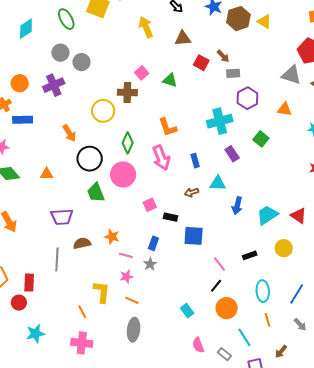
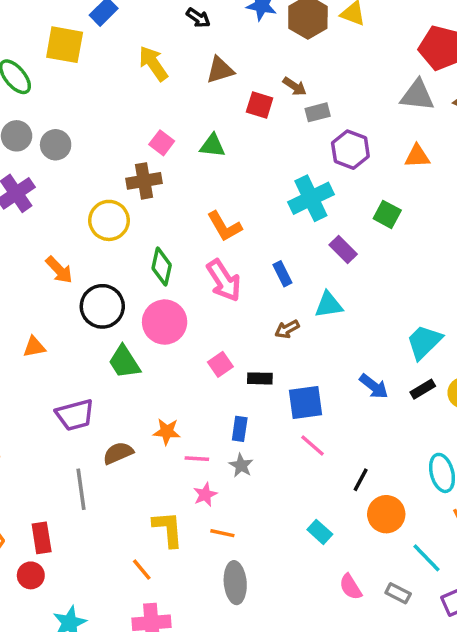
blue arrow: (237, 206) -> (374, 386), moved, turned -54
black rectangle: (250, 255) -> (423, 389), moved
pink line: (220, 264) -> (313, 445), moved

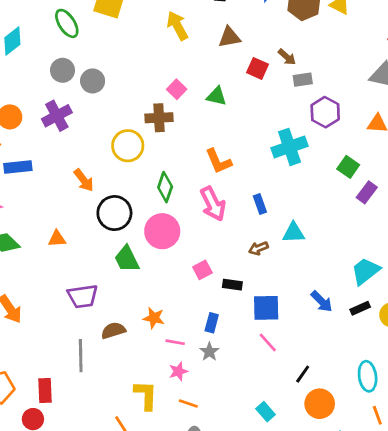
purple rectangle: (343, 250) -> (367, 192), moved, turned 75

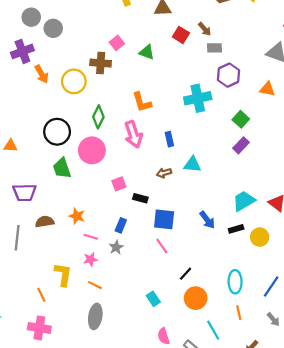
orange arrow: (84, 180) -> (41, 74), moved
purple rectangle: (367, 192) -> (241, 145), moved

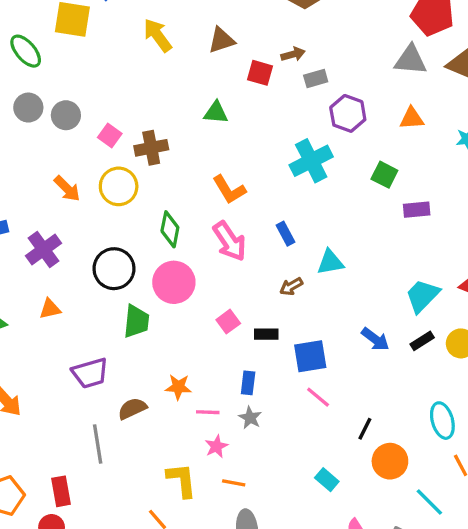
brown arrow: (205, 29) -> (293, 54), turned -48
pink square: (117, 43) -> (110, 136), moved
purple cross: (22, 51) -> (44, 249), moved
purple rectangle: (241, 145) -> (417, 210), moved, turned 56
green trapezoid: (62, 168) -> (136, 321), turned -140

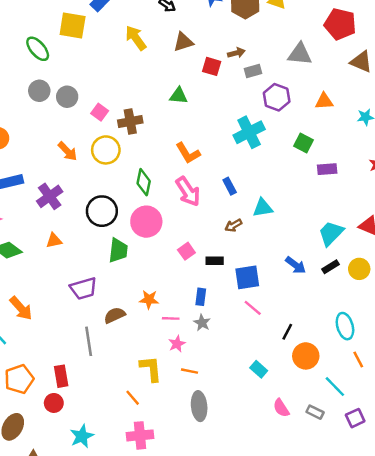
gray triangle: (411, 60) -> (300, 54), moved

